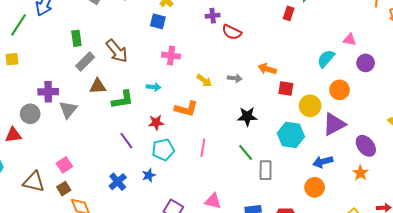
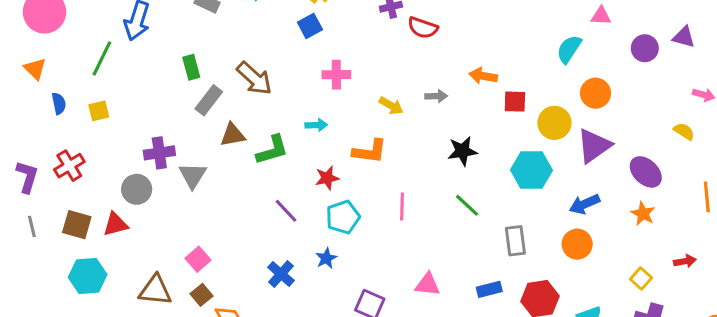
blue square: (158, 21) -> (310, 26), turned -35
purple circle: (366, 63) -> (645, 48), moved
gray rectangle: (266, 170) -> (515, 241), moved

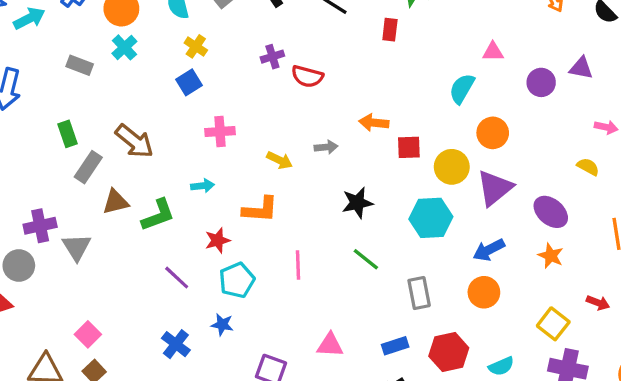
blue star: (326, 258) -> (222, 325), turned -30
red arrow: (685, 261) -> (598, 303), turned 35
yellow square: (641, 278) -> (553, 324), size x1.4

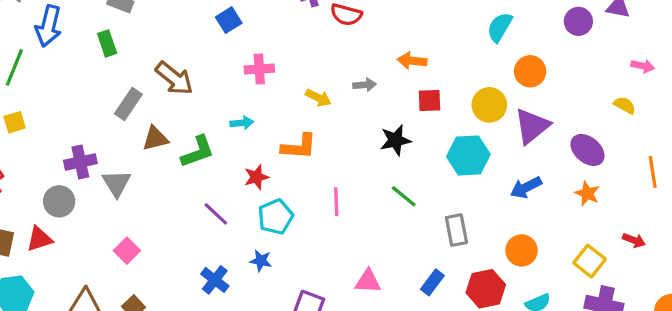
green rectangle: (68, 134) -> (107, 43), moved
red square: (409, 147) -> (430, 100), moved
orange circle: (484, 292) -> (522, 250), moved
pink square: (88, 334) -> (127, 251), moved
blue rectangle: (395, 346) -> (432, 282), turned -35

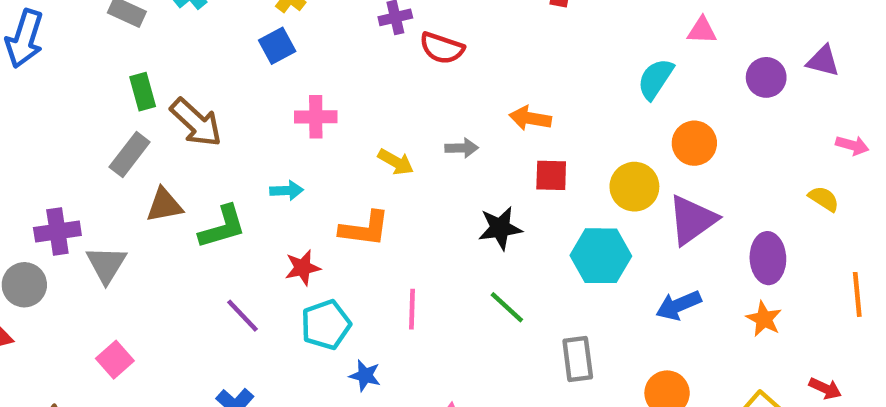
green rectangle: (107, 43) -> (143, 92), moved
purple ellipse: (587, 150) -> (768, 258), turned 44
blue star: (261, 261) -> (365, 376), moved

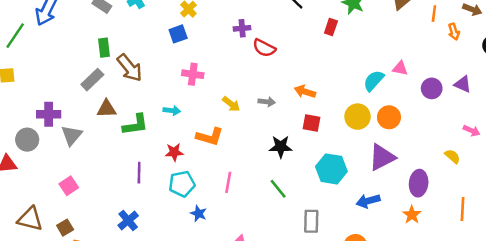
pink triangle: (702, 30) -> (400, 68), moved
yellow circle: (634, 187) -> (358, 117), moved
purple line: (242, 316) -> (139, 173), turned 36

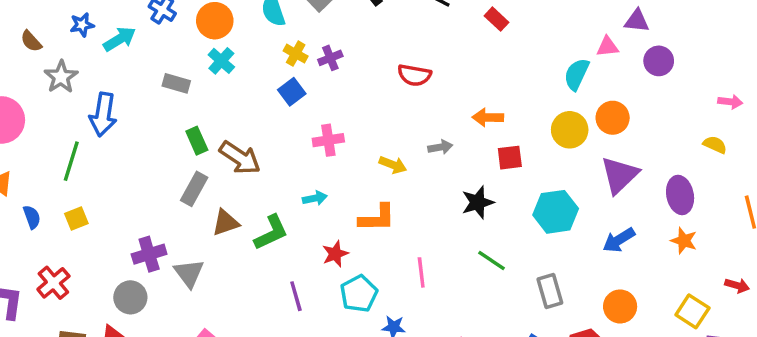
red rectangle: (331, 27) -> (496, 19), turned -49
purple cross: (242, 28) -> (330, 58), moved
purple triangle: (463, 84) -> (637, 21), moved

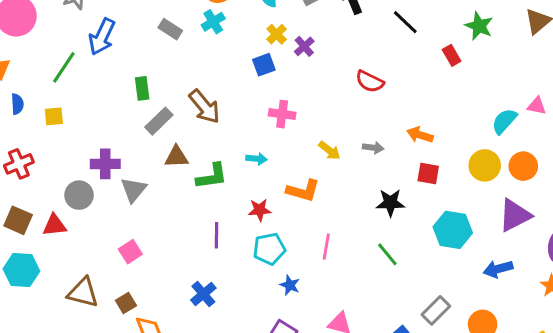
purple cross: (330, 58) -> (304, 46), turned -36
green rectangle: (197, 141) -> (142, 88), moved
gray rectangle: (550, 291) -> (436, 310), moved, turned 44

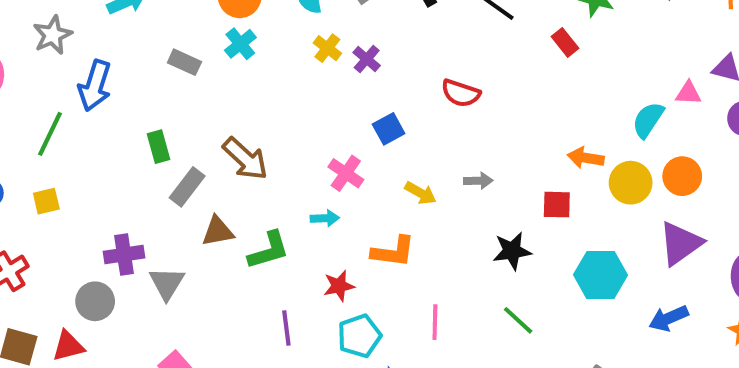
blue square: (264, 65) -> (389, 129), moved
pink cross: (282, 114) -> (346, 173), moved, turned 35
orange arrow: (420, 135) -> (586, 158), moved

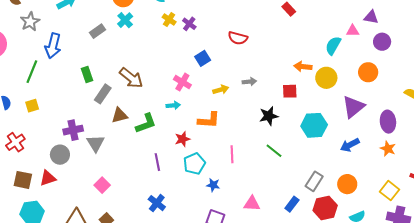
gray rectangle: (184, 62) -> (97, 31), turned -56
orange circle: (682, 176) -> (368, 72), moved
yellow arrow: (421, 193) -> (221, 90), turned -42

